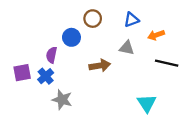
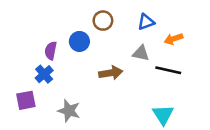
purple semicircle: (52, 55) -> (51, 51), moved
black line: (167, 63) -> (168, 70), moved
purple square: (22, 73) -> (26, 100), moved
blue cross: (46, 76) -> (44, 74), moved

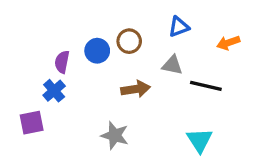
brown circle: (103, 21) -> (129, 41), moved
orange arrow: (174, 39) -> (228, 43), moved
gray star: (69, 111) -> (115, 135), moved

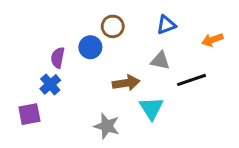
brown circle: (129, 41) -> (113, 26), moved
black line: (206, 86) -> (192, 80), turned -32
cyan triangle: (200, 140) -> (151, 108), moved

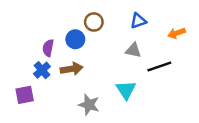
brown arrow: (126, 83) -> (72, 69), moved

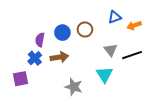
brown circle: (94, 22) -> (85, 29), moved
orange arrow: (177, 33) -> (134, 25), moved
gray triangle: (133, 50) -> (111, 50), moved, turned 40

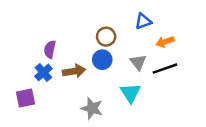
orange arrow: (134, 25) -> (165, 42), moved
blue circle: (62, 33) -> (102, 60), moved

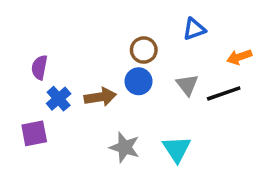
orange arrow: (165, 42) -> (239, 57), moved
purple semicircle: (50, 49) -> (39, 67), moved
cyan triangle: (130, 93) -> (177, 149), moved

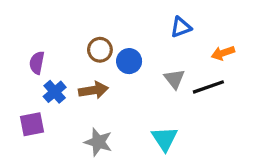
brown circle: (144, 50) -> (100, 50), moved
blue circle: (138, 81) -> (129, 61), moved
gray star: (125, 147) -> (98, 142), moved

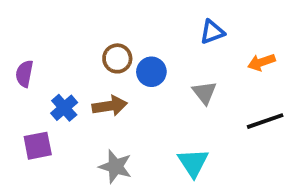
purple semicircle: (37, 63) -> (24, 74), moved
black line: (208, 87) -> (265, 121), moved

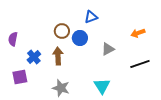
blue triangle: (212, 32) -> (91, 17), moved
gray triangle: (204, 93) -> (108, 49), turned 40
brown arrow: (110, 106) -> (58, 56), turned -84

